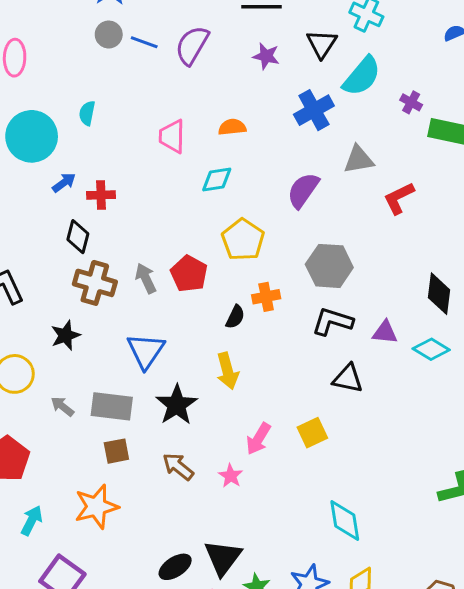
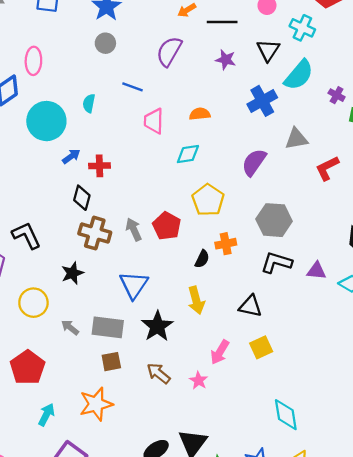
blue line: (144, 42) -> (133, 87), moved
black triangle: (348, 379) -> (250, 306), moved

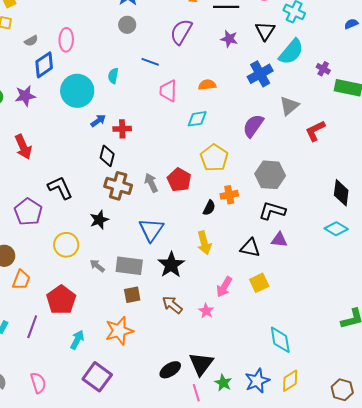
gray triangle: (296, 139) -> (289, 106), turned -30
purple triangle: (316, 271) -> (279, 240), moved

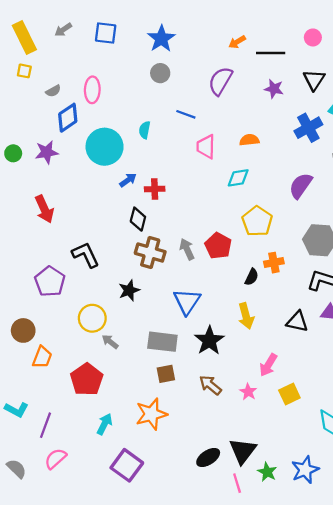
gray arrow: (97, 266) -> (110, 342), moved
yellow square: (259, 283) -> (289, 394), moved
purple line: (32, 327) -> (45, 425), moved
pink semicircle: (38, 383) -> (56, 459), moved, turned -115

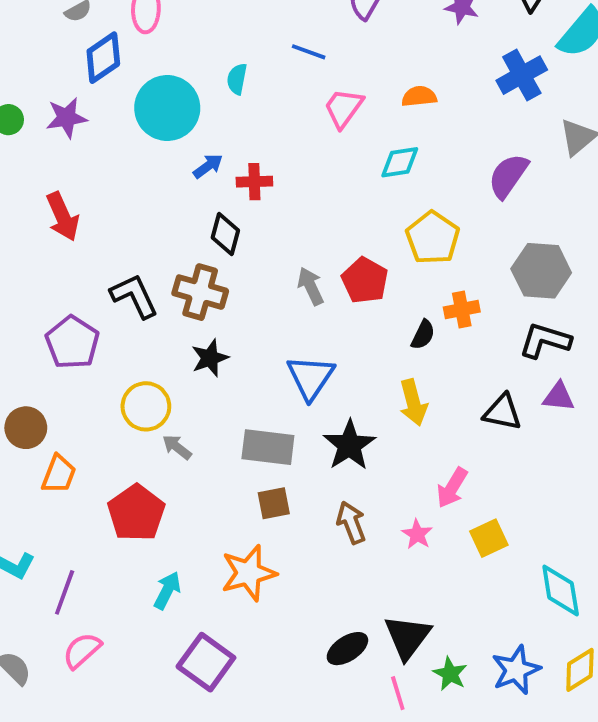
pink trapezoid: (206, 147) -> (344, 108), turned 35
brown cross: (150, 252) -> (200, 292), moved
brown arrow: (210, 385) -> (351, 523), turned 30

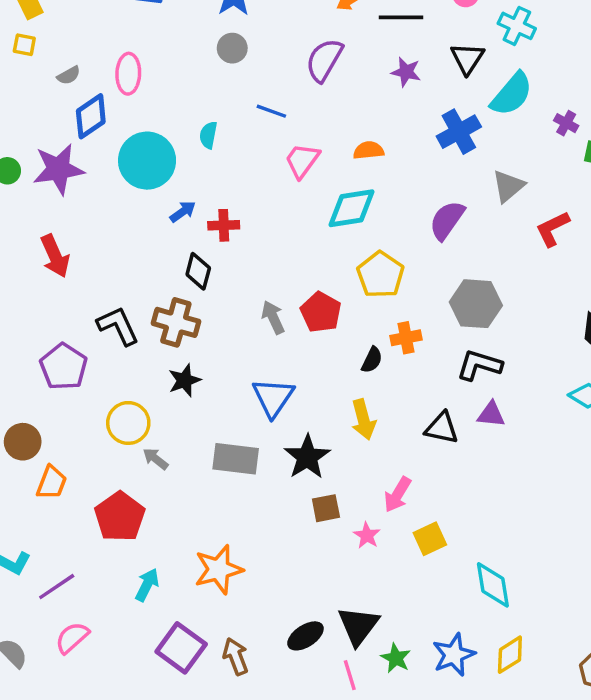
purple star: (66, 118) -> (58, 169), size x1.4
cyan diamond: (400, 162) -> (351, 208), size x1.4
brown square: (274, 503) -> (326, 508), moved
brown arrow: (351, 523) -> (236, 656), moved
purple line: (65, 592) -> (57, 587), turned 36

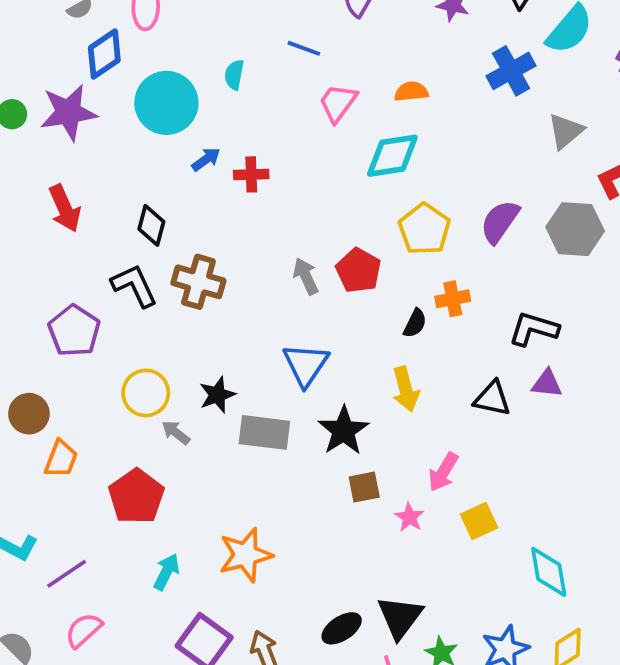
purple semicircle: (447, 220) -> (500, 222), moved
black diamond: (198, 271) -> (151, 225), moved
gray hexagon: (476, 304) -> (575, 229), moved
black star: (185, 380) -> (217, 395), moved

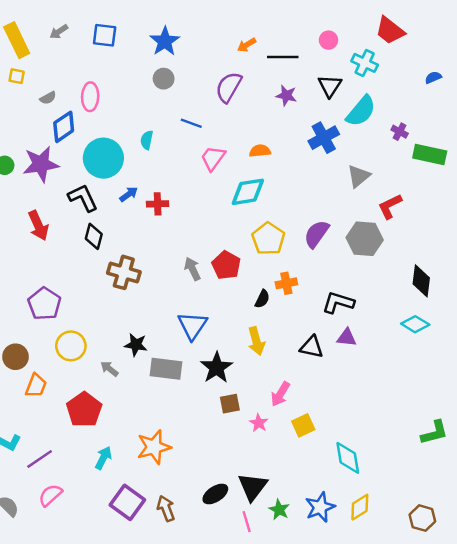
black L-shape: (134, 286) -> (83, 198), moved
yellow circle: (146, 393) -> (71, 346), moved
black star: (217, 395) -> (136, 345), turned 30

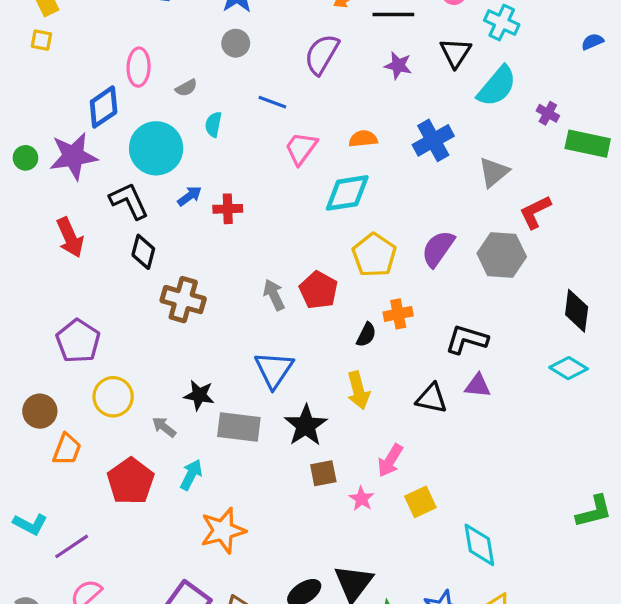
gray semicircle: (48, 98) -> (186, 88), moved
blue cross: (324, 138) -> (433, 140), moved
cyan arrow: (103, 458) -> (191, 475), moved

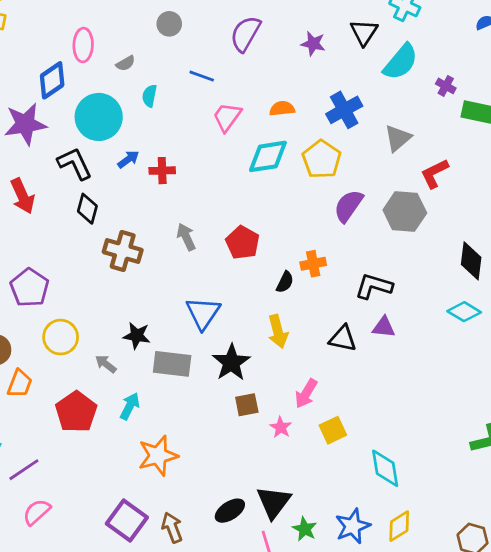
yellow pentagon: (374, 255) -> (322, 159), moved
gray arrow: (274, 295) -> (186, 237), moved

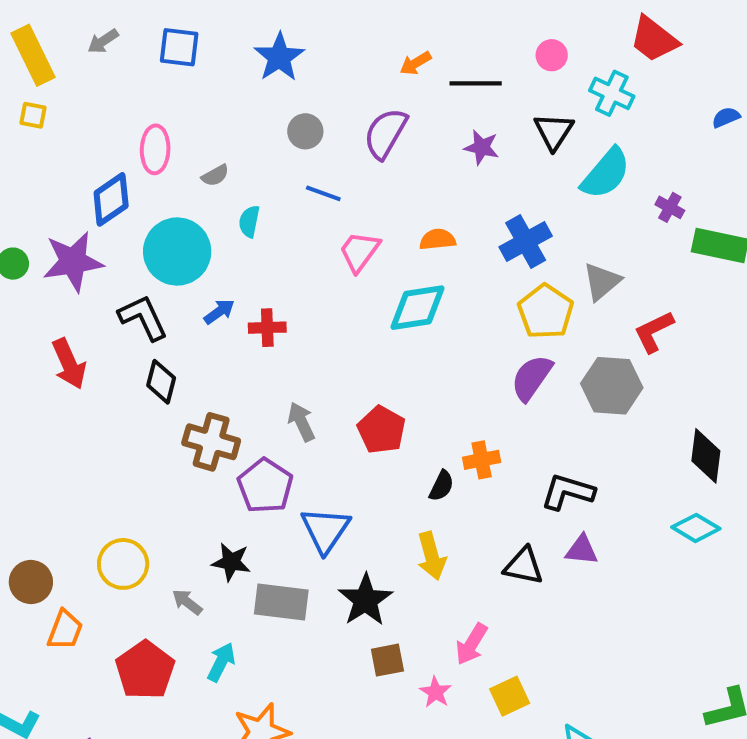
gray circle: (169, 24) -> (305, 131), moved
yellow pentagon: (322, 159) -> (546, 312), moved
purple pentagon: (30, 288) -> (265, 486), moved

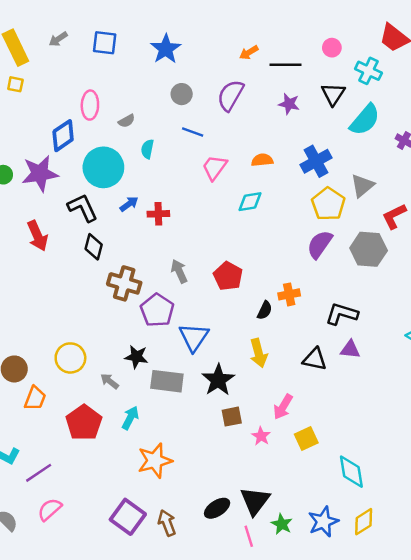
cyan diamond: (417, 308) -> (250, 202), size x0.7

